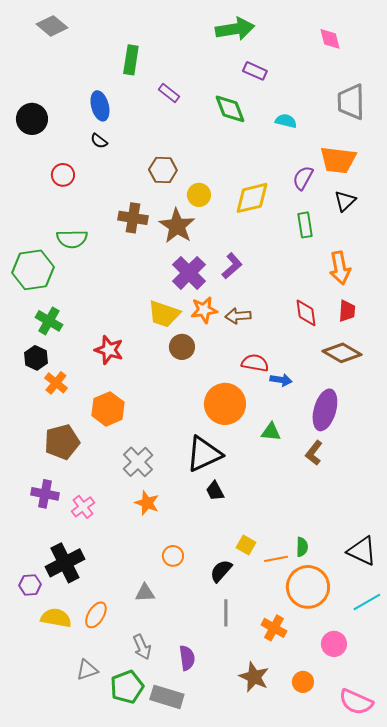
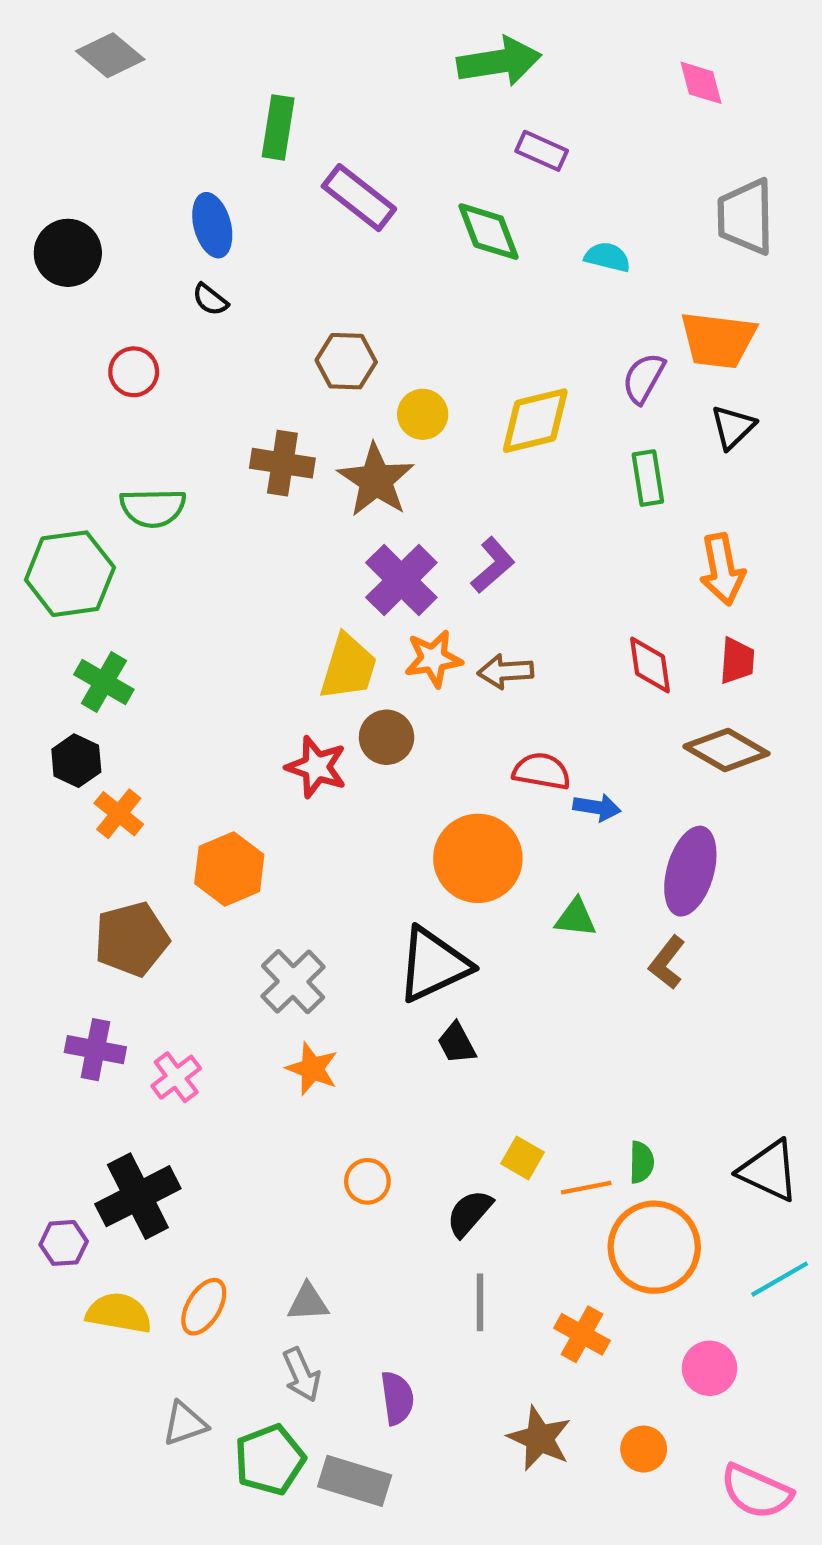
purple rectangle: (169, 93) -> (359, 198), size x1.6
yellow trapezoid: (164, 314) -> (348, 667), turned -92
red star: (109, 350) -> (316, 767), moved
gray triangle: (145, 593) -> (308, 1302), moved

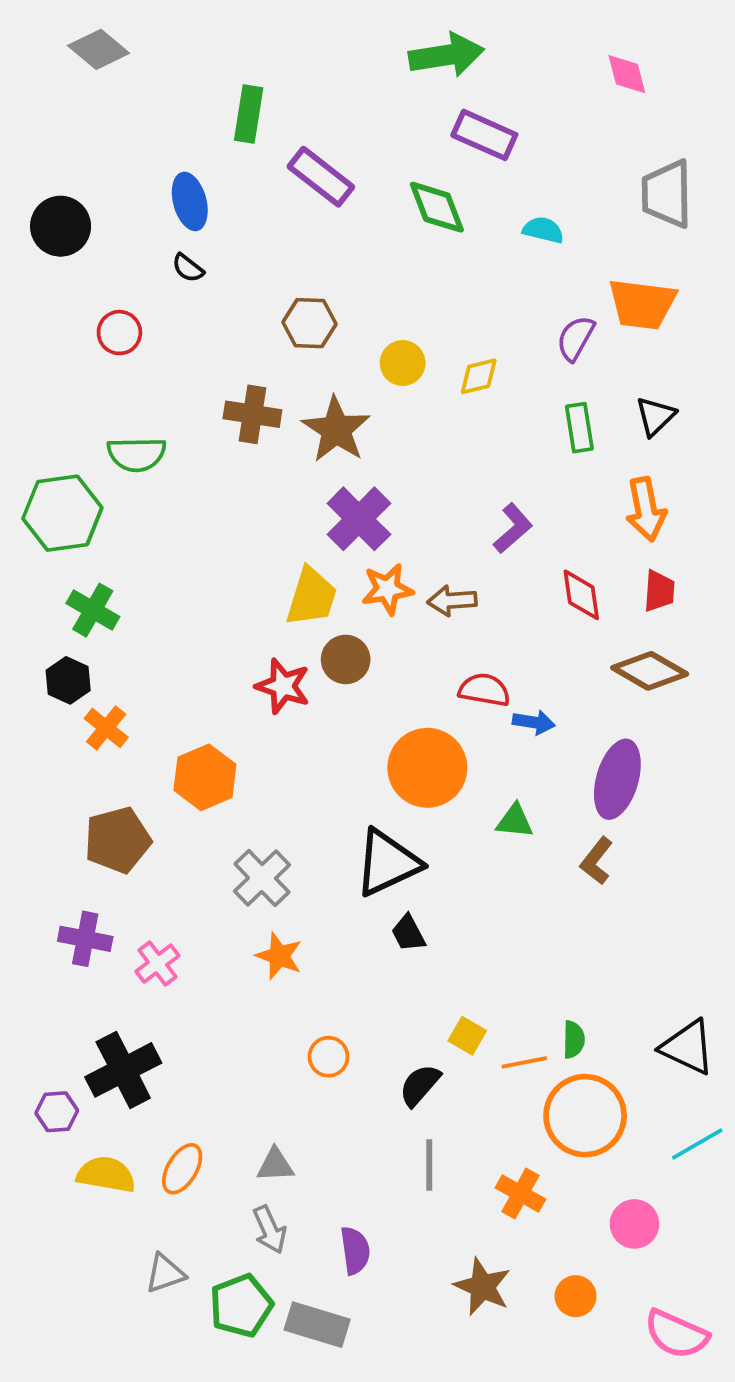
purple rectangle: (542, 151) -> (484, 135), size x1.4
yellow circle: (423, 414) -> (403, 363), moved
yellow diamond: (535, 421) -> (479, 376), size x0.6
black triangle: (733, 427) -> (655, 416), moved
purple L-shape: (493, 565) -> (513, 528), moved

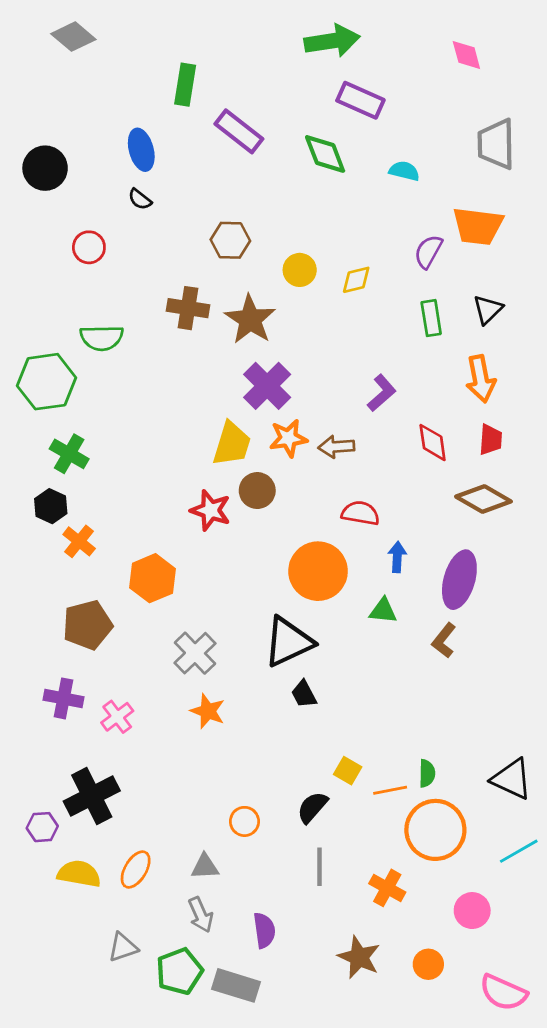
blue arrow: (534, 722) -> (397, 557), moved, turned -96
orange circle: (329, 1057) -> (244, 821), moved

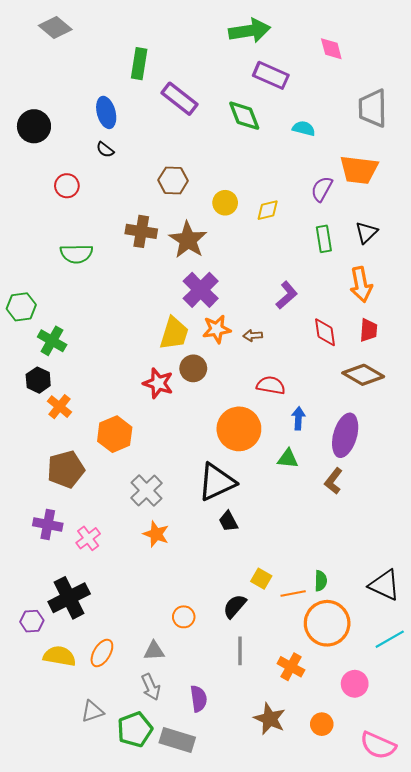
pink diamond: (466, 55) -> (331, 49), moved
green hexagon: (47, 382) -> (21, 307), moved, size x0.7
brown arrow: (336, 447) -> (253, 335), size x0.7

